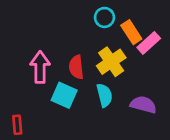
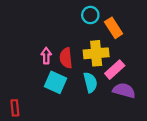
pink rectangle: (149, 43) -> (115, 70), moved
yellow cross: (111, 62) -> (96, 53), turned 30
pink arrow: (40, 67) -> (46, 56), moved, size x0.6

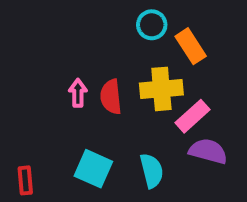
cyan square: (56, 82) -> (93, 169), moved
cyan semicircle: (90, 82) -> (152, 171), moved

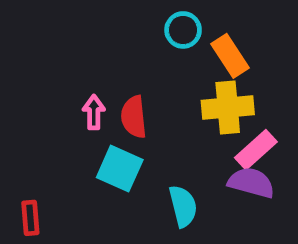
yellow cross: (161, 89) -> (228, 107), moved
pink rectangle: (193, 116) -> (256, 150), moved
cyan square: (93, 169) -> (120, 169), moved

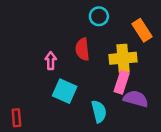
orange rectangle: (230, 56) -> (142, 30), moved
red semicircle: (134, 117) -> (82, 49), moved
pink rectangle: (256, 150) -> (122, 82), moved, turned -30

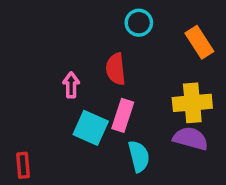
yellow cross: (123, 58) -> (192, 103), moved
pink rectangle: (122, 82) -> (123, 115), moved

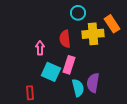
yellow cross: (192, 103) -> (93, 34), moved
purple semicircle: (191, 139) -> (93, 83), moved, turned -96
red rectangle: (23, 165) -> (30, 93), moved

